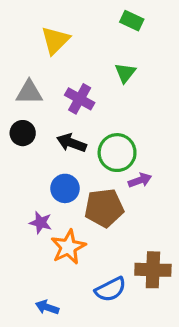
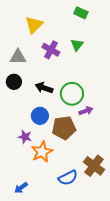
purple cross: (80, 99) -> (51, 50), moved
brown cross: (153, 270) -> (94, 166), turned 35
blue arrow: (47, 307) -> (21, 188), moved, turned -56

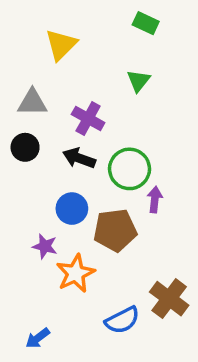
purple cross: (51, 50) -> (88, 119), moved
purple arrow: (86, 111) -> (155, 200), turned -64

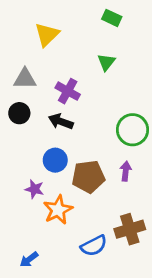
green circle: (130, 169) -> (133, 130), moved
purple arrow: (155, 200) -> (126, 171), moved
brown cross: (169, 299) -> (130, 229), turned 36

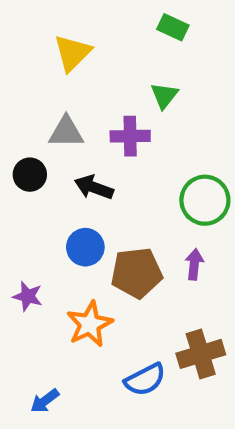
gray triangle: (25, 79) -> (66, 132), moved
purple cross: (68, 91) -> (130, 136), moved, turned -30
purple star: (35, 189) -> (28, 296), moved

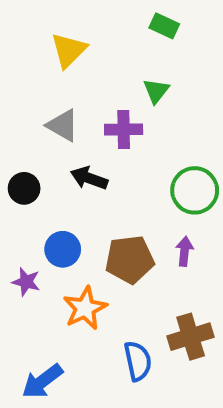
gray triangle: (66, 132) -> (63, 125), turned 30
black circle: (30, 175) -> (24, 188), moved
blue circle: (85, 247) -> (63, 249), moved
blue semicircle: (145, 380) -> (138, 361), turned -75
blue arrow: (45, 401) -> (42, 381), size x1.5

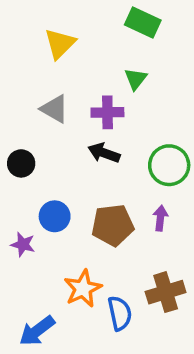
green rectangle: (164, 26) -> (143, 22), size x1.4
black arrow: (89, 178) -> (104, 153), moved
orange star: (85, 308) -> (83, 289), moved

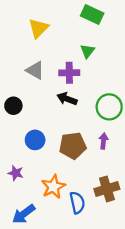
purple star: (23, 244) -> (16, 173), moved

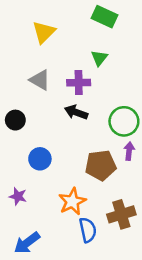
purple arrow: (103, 141) -> (129, 151), moved
brown pentagon: (73, 146) -> (101, 165), moved
orange star: (53, 187) -> (72, 201), moved

